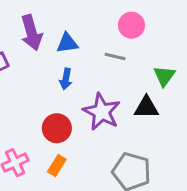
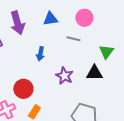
blue triangle: (67, 43) -> (50, 19), moved
purple star: (102, 112) -> (64, 76), size x0.7
red circle: (57, 128) -> (23, 89), moved

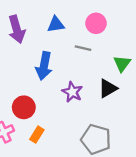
blue arrow: (40, 54) -> (44, 66), size x1.6
black triangle: (94, 73) -> (108, 88), turned -30

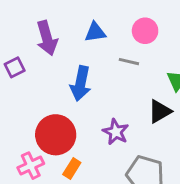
purple star: (72, 92) -> (116, 132), moved
red circle: (24, 107) -> (56, 135), size x1.4

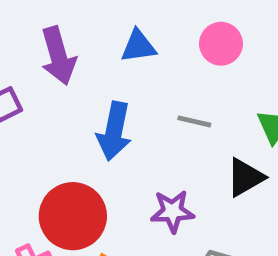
gray line: (129, 62) -> (194, 121), moved
purple star: (116, 132) -> (172, 211), turned -30

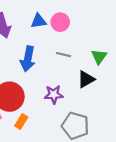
pink circle: (221, 44) -> (60, 22), moved

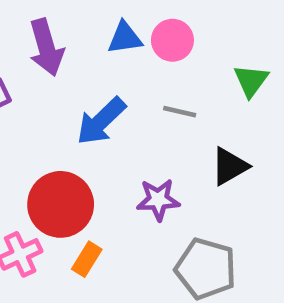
green triangle: (99, 57) -> (251, 81), moved
blue arrow: (28, 59) -> (101, 121), turned 35

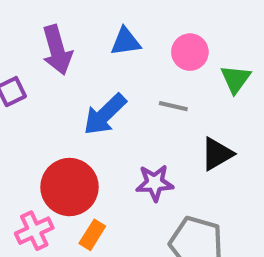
pink circle: (172, 40) -> (190, 52), moved

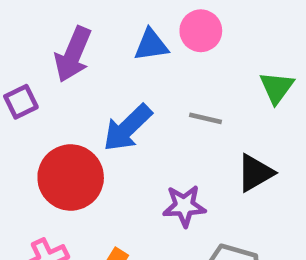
purple arrow: (57, 50) -> (73, 54), turned 39
pink circle: (190, 52) -> (201, 31), moved
red circle: (70, 187) -> (71, 178), moved

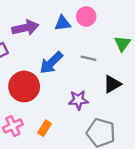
purple arrow: (73, 54) -> (25, 28), turned -125

